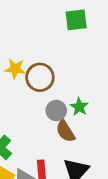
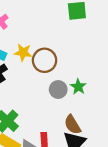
brown semicircle: (65, 131) -> (72, 125), moved

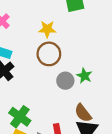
yellow star: (23, 53) -> (47, 29), moved

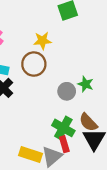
brown circle: (49, 54) -> (34, 64), moved
green cross: (20, 117) -> (63, 128), moved

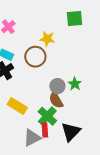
brown semicircle: (88, 122) -> (56, 100), moved
yellow rectangle: (31, 154) -> (17, 106), moved

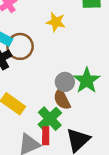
brown circle: (35, 57) -> (20, 46), moved
green star: (75, 84) -> (87, 80), size x1.5

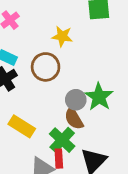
brown circle: (20, 46) -> (46, 67), moved

